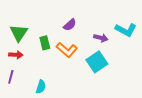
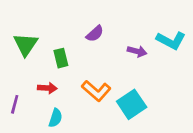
orange L-shape: (67, 50) -> (96, 91), moved
red arrow: (16, 55) -> (47, 88), moved
cyan square: (97, 62) -> (132, 104), moved

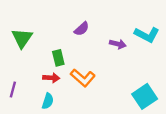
green rectangle: (61, 58) -> (58, 58), moved
red arrow: (47, 88) -> (51, 78), moved
cyan square: (132, 104) -> (145, 96), moved

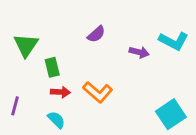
green rectangle: (58, 58) -> (52, 67), moved
cyan semicircle: (48, 101) -> (56, 120), turned -63

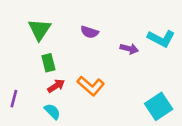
purple semicircle: (96, 34) -> (89, 32), turned 60
green triangle: (26, 45) -> (39, 29), moved
red arrow: (60, 92) -> (56, 86), turned -36

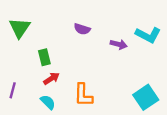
green triangle: (39, 29) -> (20, 28), moved
orange L-shape: (91, 86) -> (83, 95), moved, turned 50

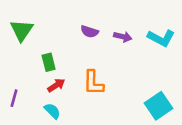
purple arrow: (119, 44) -> (123, 37), moved
orange L-shape: (83, 95) -> (93, 83), moved

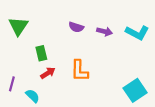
cyan semicircle: (52, 111) -> (33, 96), moved

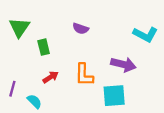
purple arrow: (105, 32) -> (123, 64), moved, size x1.5
green rectangle: (41, 53) -> (44, 47), moved
cyan square: (135, 90) -> (114, 96), moved, turned 30

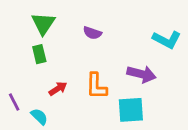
green triangle: (19, 27) -> (43, 24), moved
green rectangle: (44, 47) -> (39, 54), moved
purple line: (12, 89) -> (14, 102), turned -42

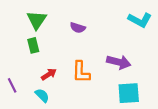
cyan L-shape: (167, 40) -> (140, 20), moved
cyan square: (131, 110) -> (129, 93), moved
cyan semicircle: (39, 117) -> (42, 95), moved

